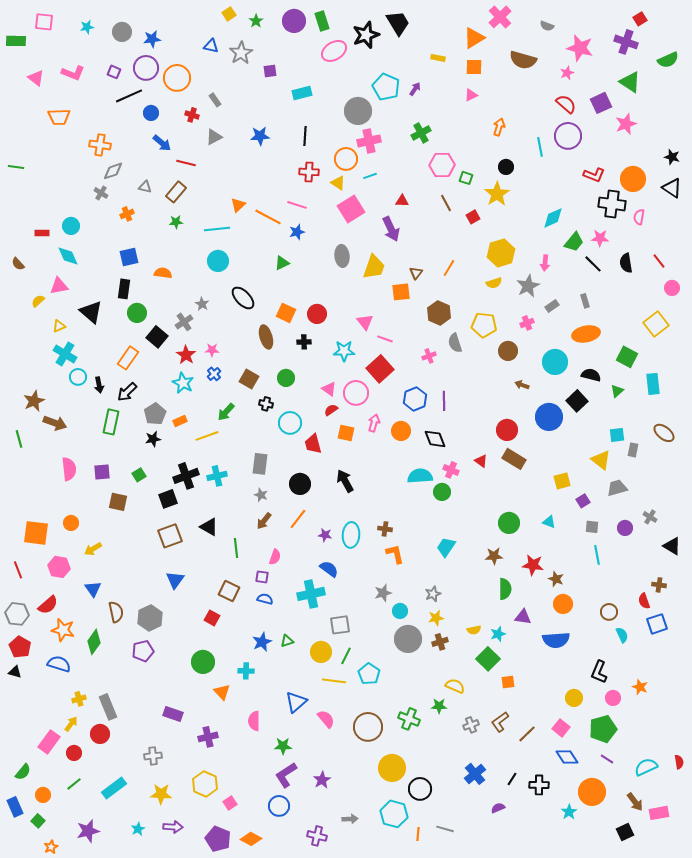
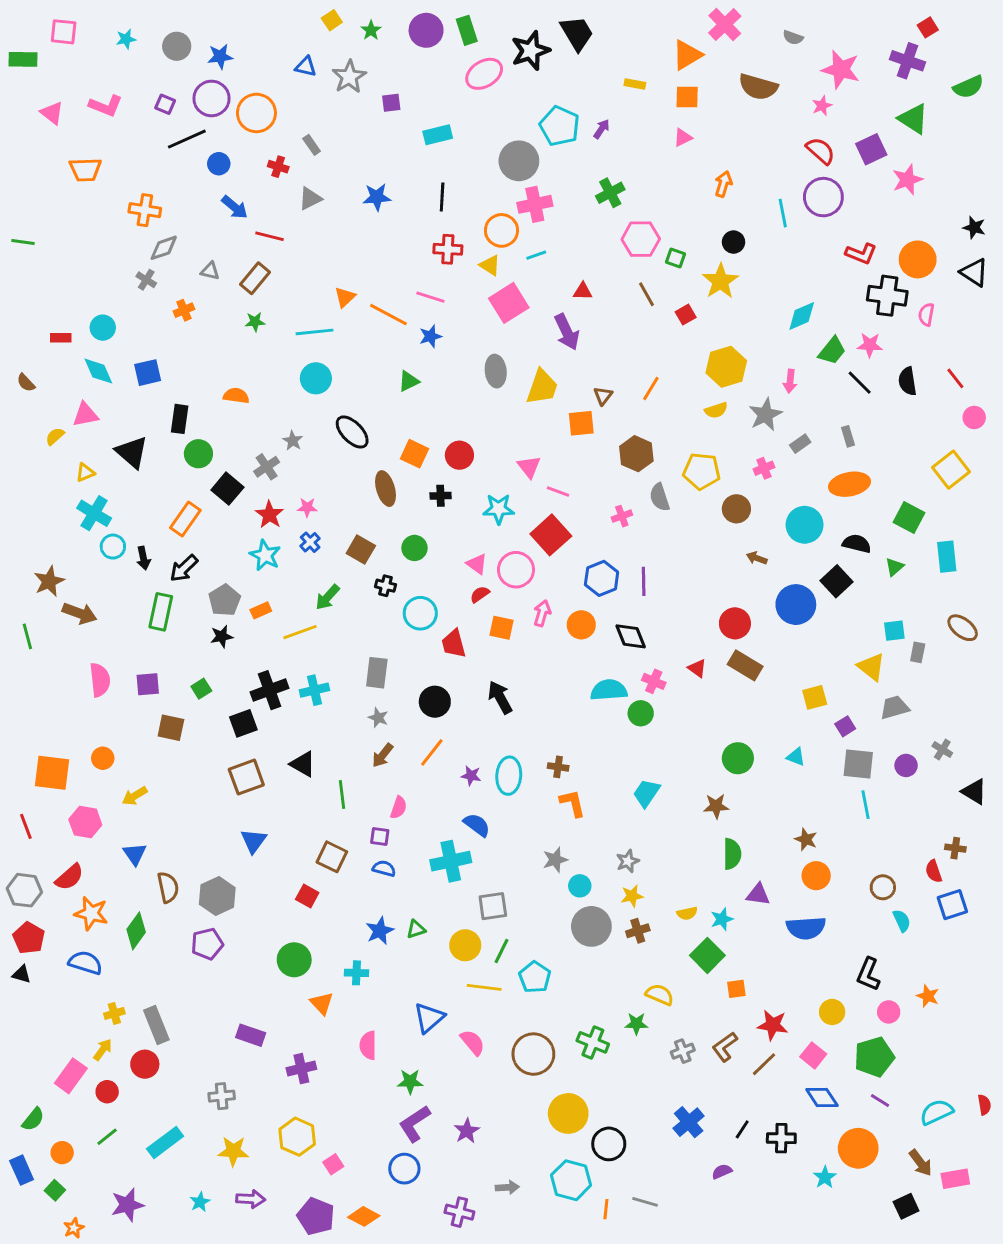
blue square: (129, 257) -> (148, 373), moved
gray square: (592, 527) -> (858, 764), size x1.6
red star: (533, 565) -> (773, 1025), moved

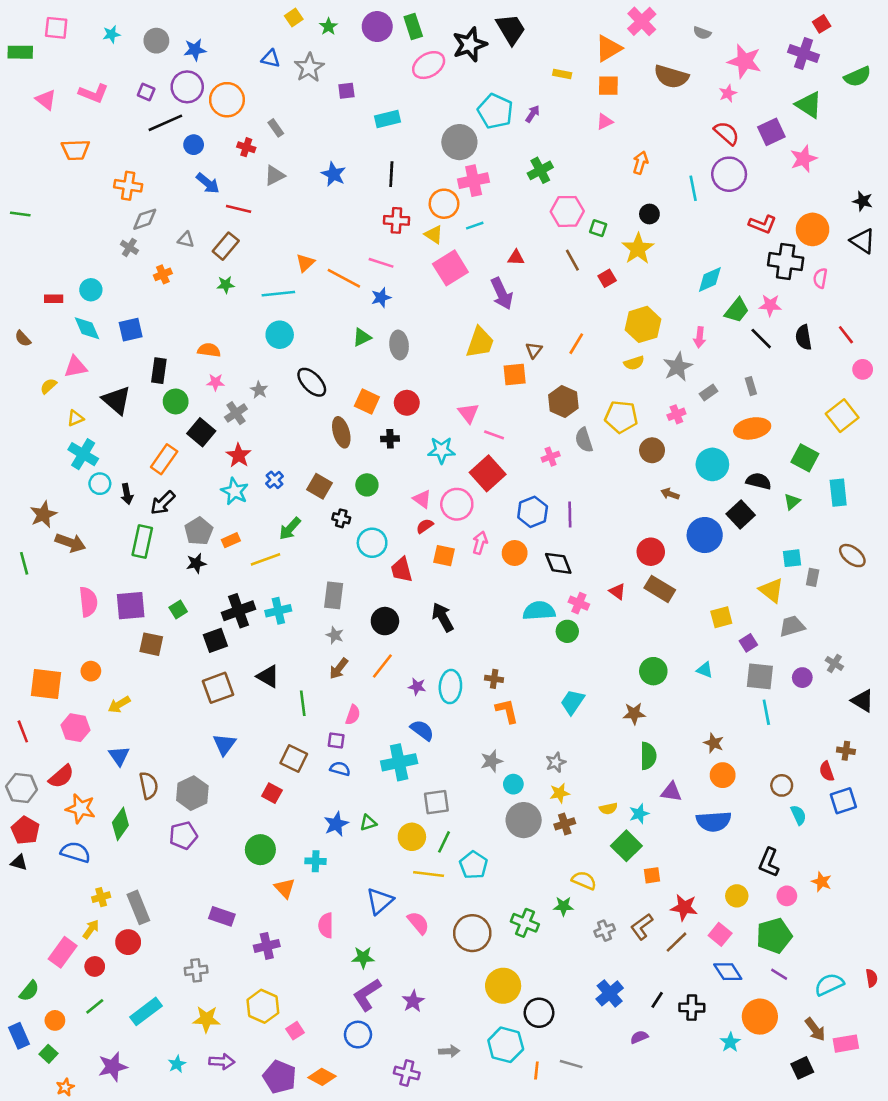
blue star: (377, 197) -> (334, 174), turned 30
gray ellipse: (496, 371) -> (399, 345), moved
pink star: (307, 507) -> (215, 382), moved
purple square: (148, 684) -> (131, 606), size x1.4

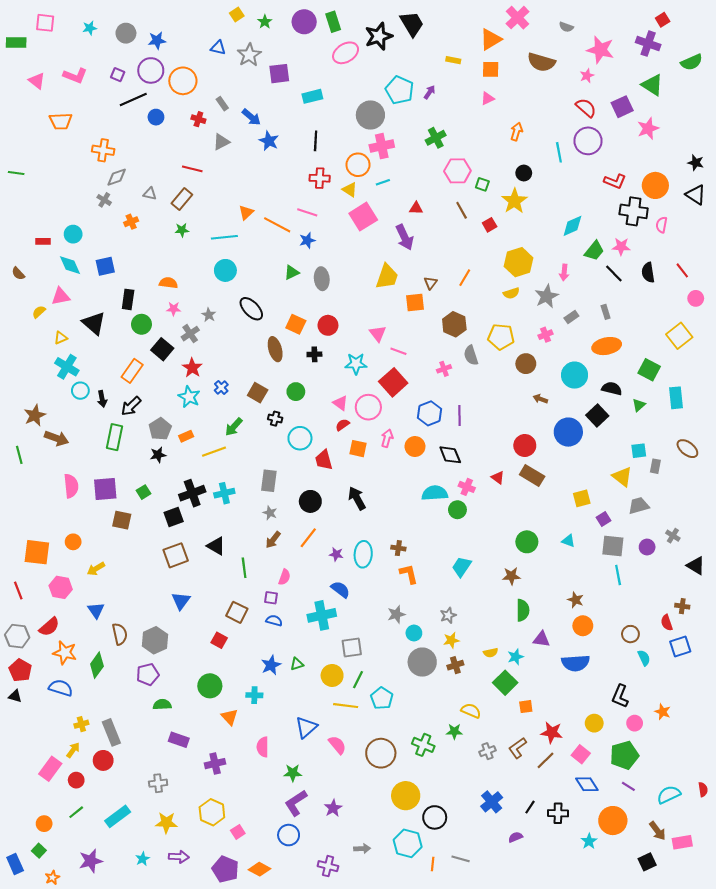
purple square: (346, 91) -> (279, 74), size x1.5
blue arrow: (208, 183) -> (251, 117), moved
green semicircle: (29, 991) -> (162, 704), moved, turned -132
blue rectangle: (19, 1036) -> (15, 864), moved

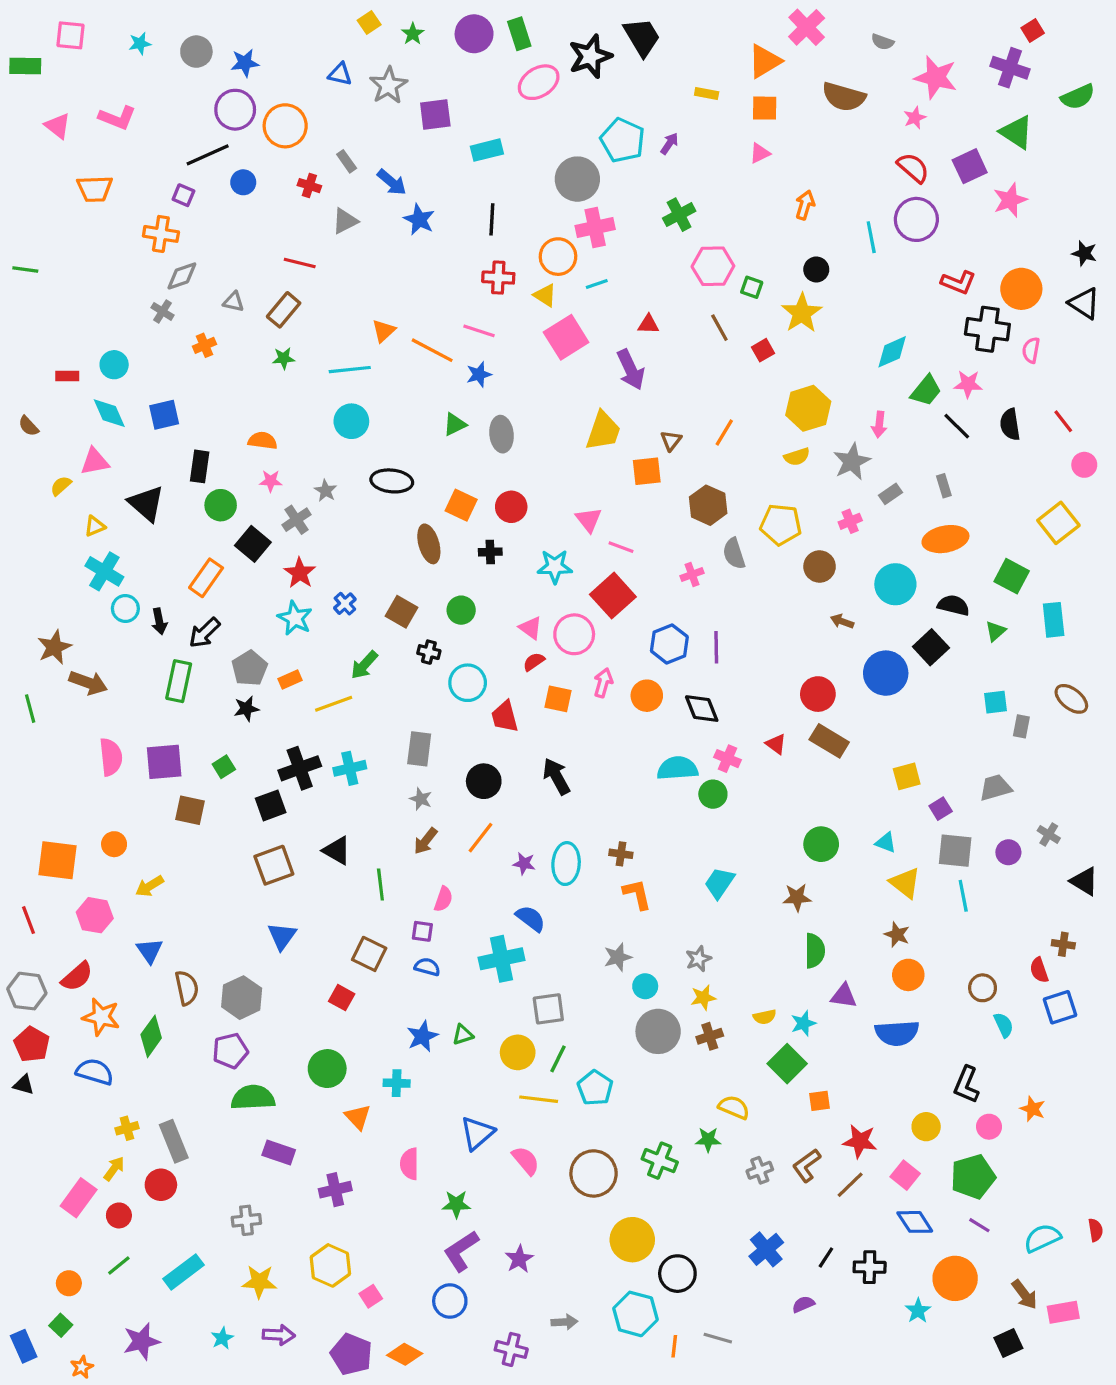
purple square: (118, 75) -> (183, 195), moved
black ellipse: (251, 309) -> (392, 481), turned -40
yellow triangle: (622, 477) -> (905, 883), moved
green semicircle: (162, 704) -> (253, 1098), size x1.5

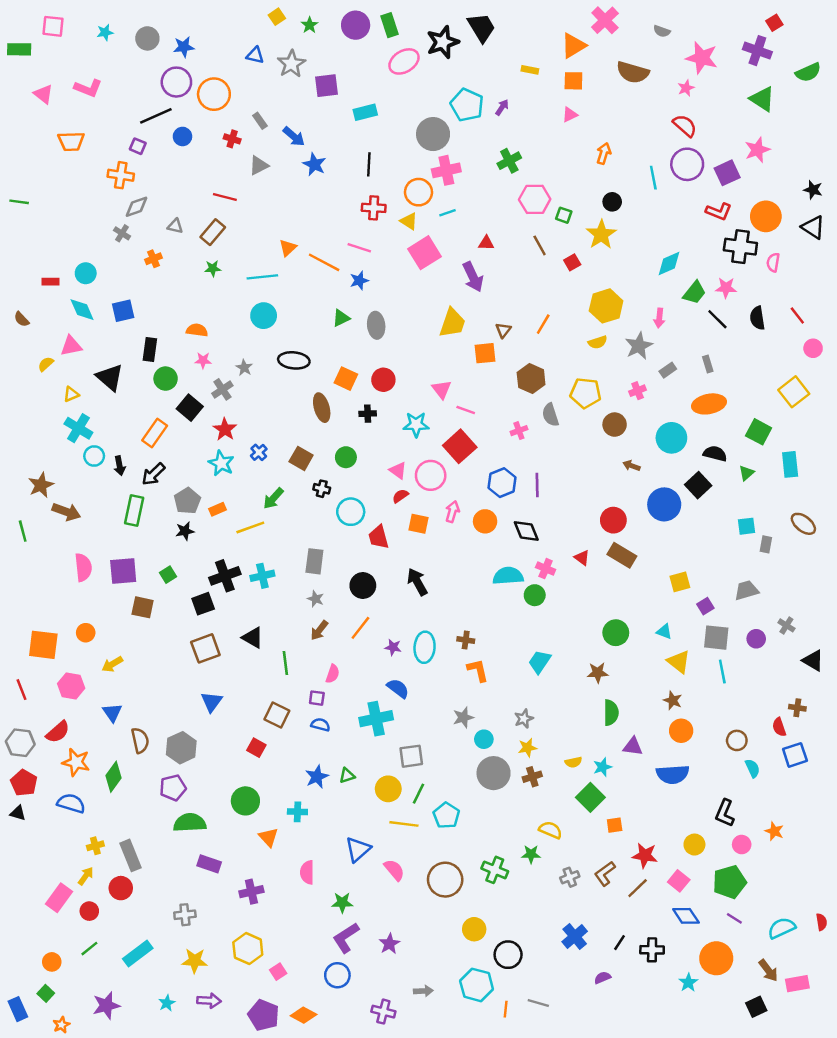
purple square: (970, 166) -> (727, 173), moved
yellow circle: (632, 1240) -> (474, 929), size x0.7

